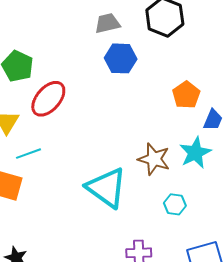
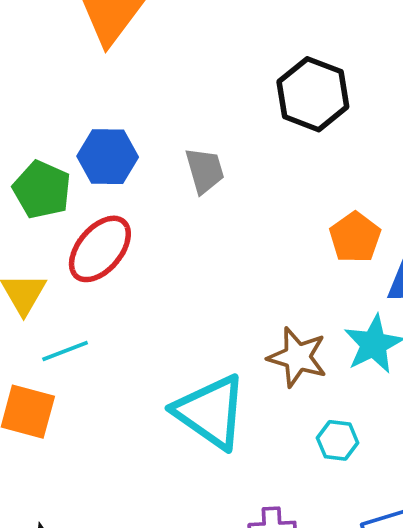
gray trapezoid: (107, 23) -> (205, 170), moved, turned 88
blue hexagon: (121, 58) -> (108, 157), moved

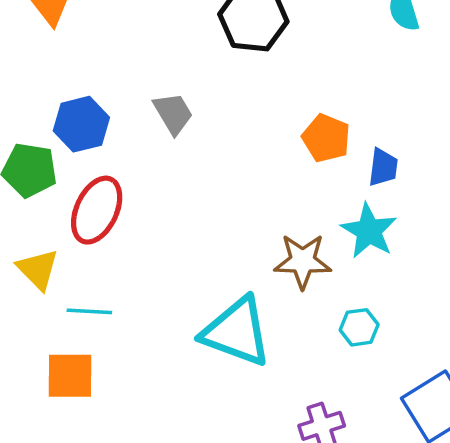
cyan line: (65, 351) -> (89, 311), turned 39

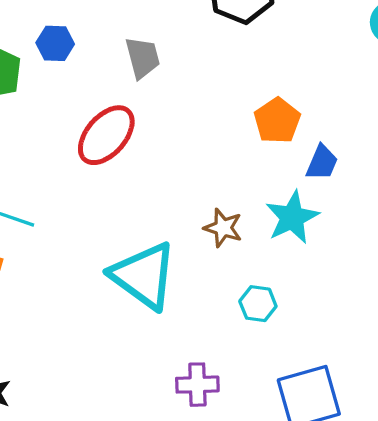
blue hexagon: (81, 124) -> (55, 43), size x0.7
red ellipse: (97, 210) -> (106, 135), moved
brown star: (303, 261) -> (223, 228), size x0.7

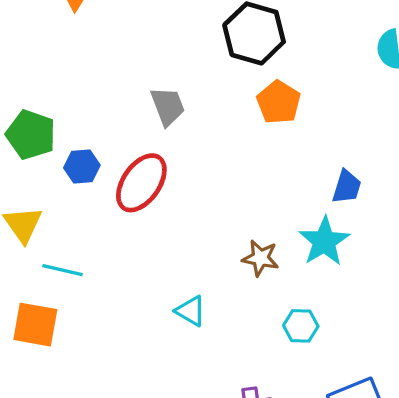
blue hexagon: (55, 43) -> (82, 166), moved
orange pentagon: (277, 121) -> (279, 102), moved
cyan triangle: (144, 276) -> (191, 311), size x0.5

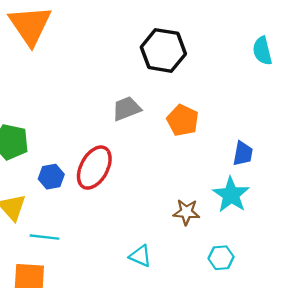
orange pentagon: (279, 102) -> (183, 120), moved
gray trapezoid: (168, 106) -> (126, 109), moved, turned -84
blue hexagon: (82, 166) -> (51, 177), moved

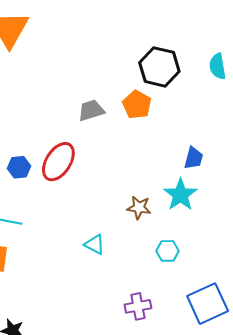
black hexagon: (163, 50) -> (159, 67), moved
orange pentagon: (183, 120) -> (137, 105), moved

